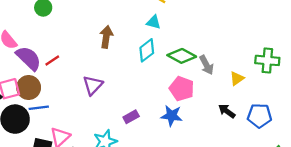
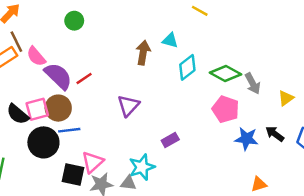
cyan triangle: (154, 22) -> (170, 40), moved
blue star: (172, 116) -> (246, 139), moved

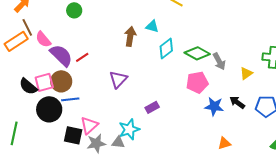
pink pentagon: (226, 109) -> (197, 82), turned -30

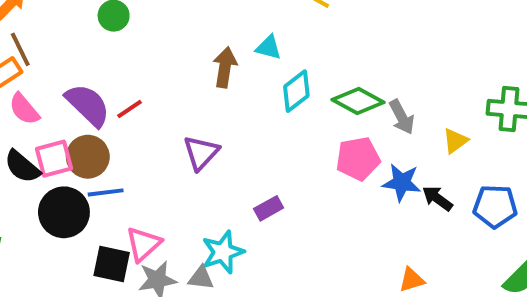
pink semicircle: (43, 39) -> (24, 109), moved
blue star: (214, 106) -> (402, 183), moved

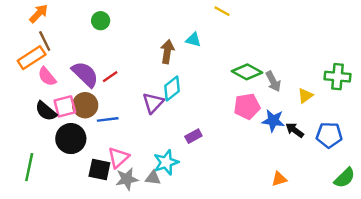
cyan diamond: (296, 91) -> (172, 89), moved
blue line: (106, 192) -> (108, 119), moved

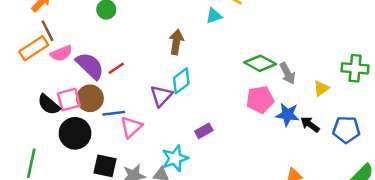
cyan triangle: (193, 40) -> (214, 16), moved, turned -35
pink semicircle: (47, 77) -> (61, 53), moved, turned -72
pink triangle: (118, 158) -> (131, 127), moved

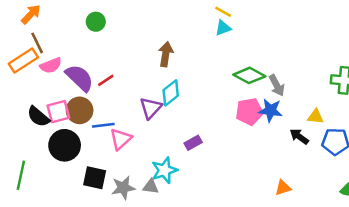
cyan triangle: (214, 16) -> (223, 28), moved
yellow triangle: (321, 88) -> (315, 117), moved, turned 42
blue star: (288, 115) -> (271, 110), moved

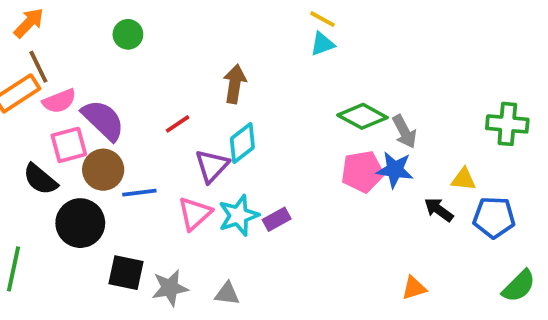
red line: (106, 80) -> (178, 124), moved
pink square: (58, 112) -> (69, 145), moved
pink triangle: (121, 139) -> (195, 214), moved
cyan star: (164, 170) -> (239, 215), moved
gray triangle: (151, 186) -> (227, 294), moved

